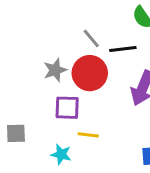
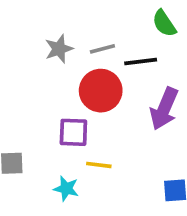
gray line: (91, 38) -> (102, 49), turned -65
gray star: (55, 70) -> (59, 49), moved

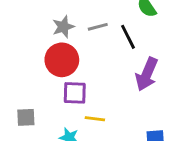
black line: (141, 62) -> (128, 37), turned 70
red circle: (101, 91) -> (62, 60), moved

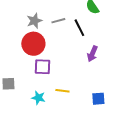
purple arrow: (147, 74) -> (92, 54), size x0.7
yellow line: (95, 119) -> (62, 91), moved

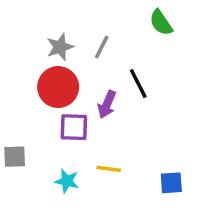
gray line: (58, 21) -> (102, 47), turned -48
black line: (79, 28) -> (138, 84), moved
purple arrow: (92, 54) -> (107, 104), moved

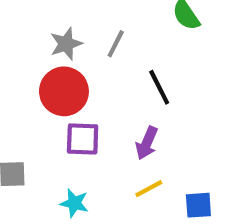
purple arrow: (107, 104) -> (147, 143), moved
yellow line: (109, 169) -> (149, 189), moved, turned -35

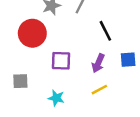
red circle: (64, 91) -> (32, 33), moved
blue square: (198, 205) -> (128, 60), moved

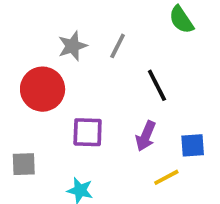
blue square: (128, 60) -> (193, 145), moved
yellow line: (99, 90) -> (166, 177), moved

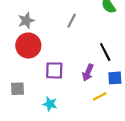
gray star: (73, 46) -> (26, 21), moved
black line: (157, 85) -> (105, 52), moved

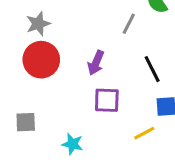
gray line: (72, 21) -> (129, 24), moved
purple square: (54, 70) -> (107, 100), moved
purple arrow: (88, 73) -> (96, 63), moved

